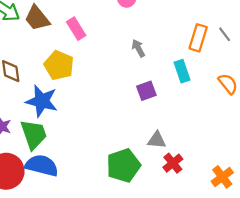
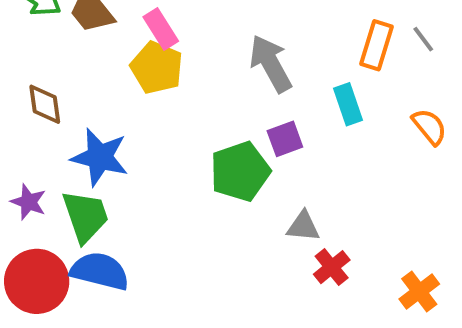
gray arrow: (138, 48) -> (271, 64), size x1.8
yellow pentagon: (59, 65) -> (157, 68), moved
green pentagon: (123, 165) -> (240, 171), moved

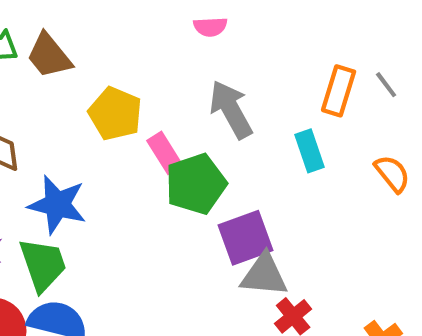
pink rectangle: (161, 29) -> (165, 153), moved
purple square: (285, 139) -> (245, 238), moved, size x1.5
green pentagon: (240, 171) -> (196, 184), moved
gray triangle: (303, 226) -> (264, 275), size x1.4

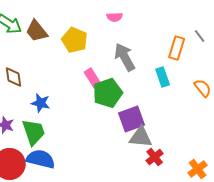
gray line: (386, 85) -> (200, 36), moved
yellow pentagon: (115, 114) -> (75, 40), moved
blue star: (57, 205) -> (41, 103), size x0.7

